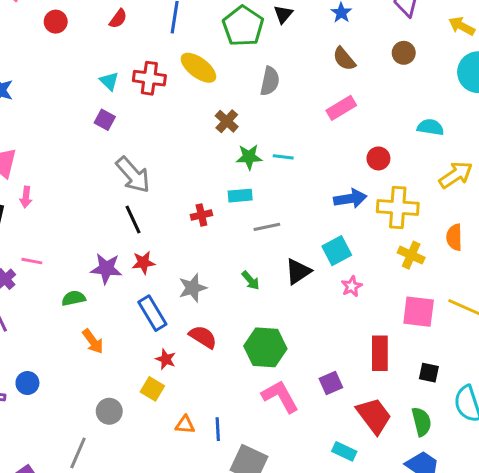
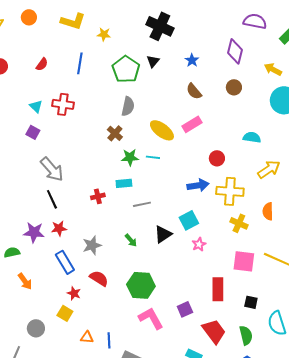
yellow ellipse: (198, 68) -> (162, 130), moved
gray semicircle: (270, 81) -> (128, 106), moved

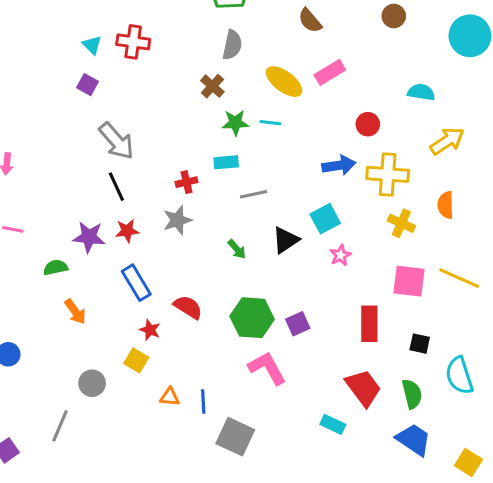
brown semicircle: (194, 91) -> (310, 21), moved
gray star: (92, 245) -> (177, 220), moved
purple square: (185, 309) -> (298, 324), moved

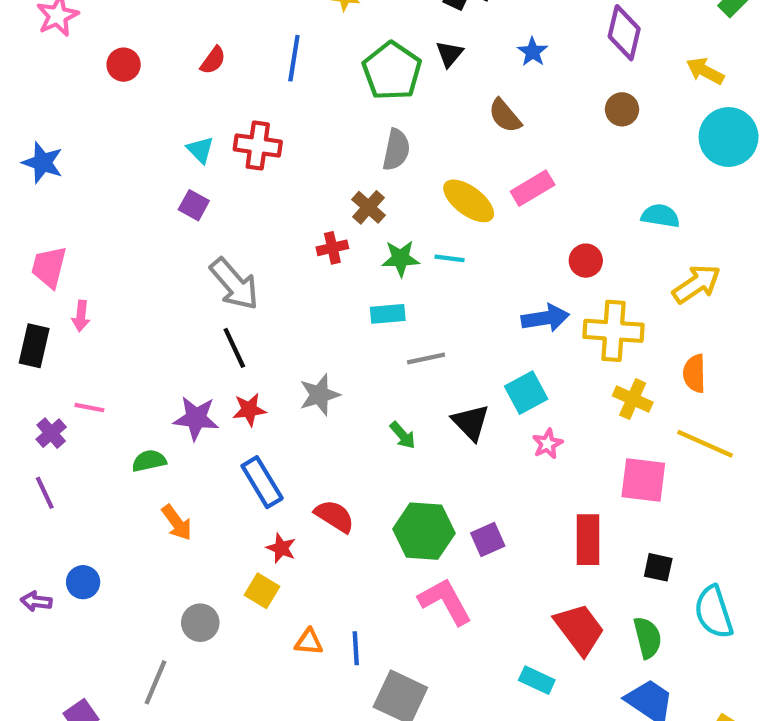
red cross: (187, 182) -> (332, 248), moved
black triangle: (286, 240) -> (471, 422), turned -40
yellow line: (459, 278) -> (705, 444), moved

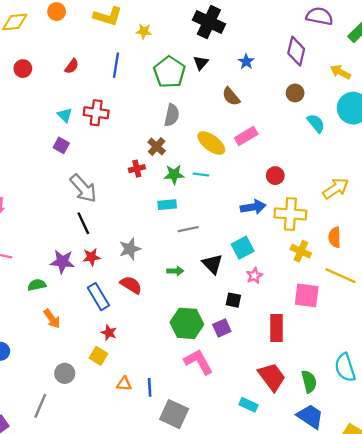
cyan semicircle: (660, 216) -> (316, 123), moved, turned 42
green arrow: (403, 435) -> (175, 271), turned -49
red semicircle: (334, 516) -> (131, 285), moved
black square: (658, 567) -> (233, 300), moved

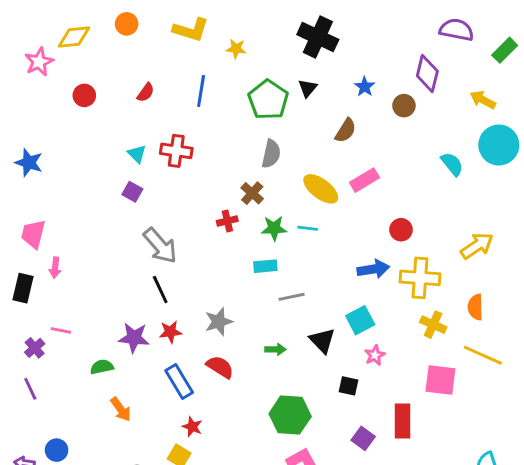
brown circle: (295, 93) -> (404, 106), moved
brown semicircle: (231, 96) -> (346, 130), turned -108
purple square: (222, 328) -> (363, 438), moved, turned -30

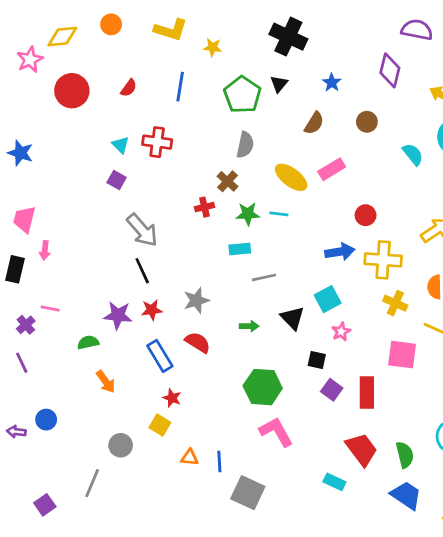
red circle: (84, 95) -> (72, 91), size x1.6
brown circle: (404, 106) -> (367, 122), moved
purple square: (363, 438) -> (332, 390), moved

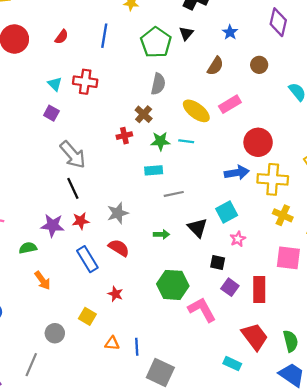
red circle: (366, 215) -> (258, 142), size x1.6
red star: (172, 398) -> (115, 294), moved
pink L-shape: (276, 432) -> (202, 310), moved

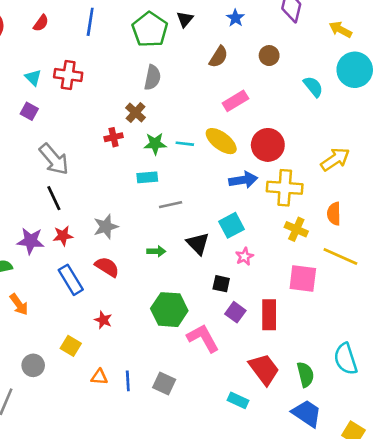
yellow ellipse: (196, 111) -> (221, 141), moved
gray square: (160, 373) -> (164, 384), moved, size x0.7

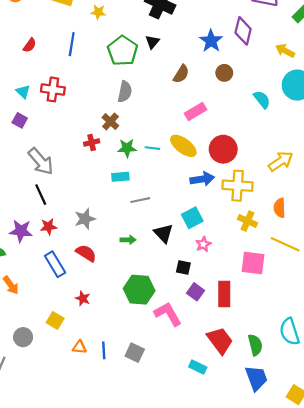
blue star: (235, 18) -> (211, 41), moved, size x1.5
blue trapezoid: (307, 413) -> (256, 378), turned 36

